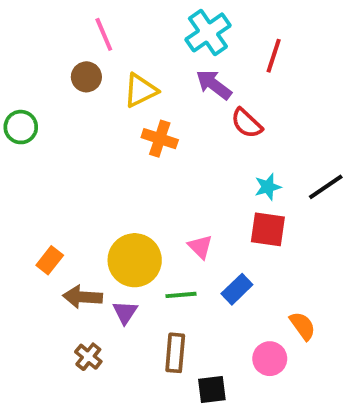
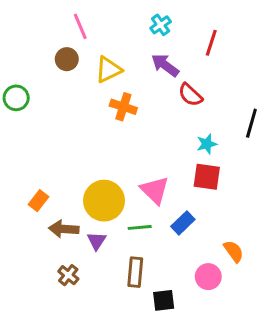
cyan cross: (208, 32) -> (161, 25), size x0.6
black line: (326, 187) -> (251, 123), moved, turned -40
pink triangle: (200, 247) -> (155, 190), size x1.5

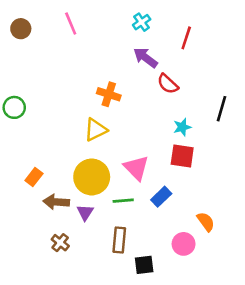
brown circle: (67, 59) -> (21, 29), moved
yellow triangle: (108, 70) -> (96, 130), moved
green circle: (16, 98) -> (14, 107), moved

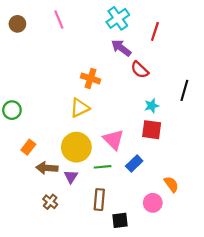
cyan cross: (142, 22) -> (118, 18), size x1.5
green circle: (14, 107) -> (12, 110), moved

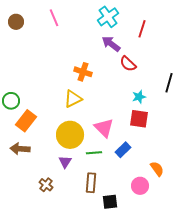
orange rectangle: (28, 147) -> (26, 121), moved, size x1.5
brown arrow: (47, 168) -> (20, 149), moved

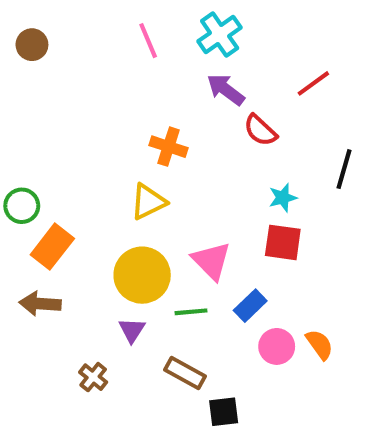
pink line: (54, 18) -> (148, 41), moved
red line: (142, 29) -> (313, 83), moved, turned 36
brown rectangle: (91, 183) -> (185, 373), turned -66
pink circle: (140, 186) -> (277, 346), moved

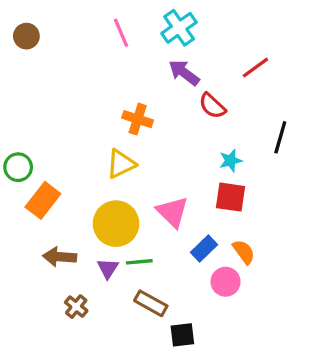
brown arrow: (40, 304) -> (60, 257), moved
green line: (191, 312) -> (139, 262), moved
orange semicircle: (319, 344) -> (244, 252), moved

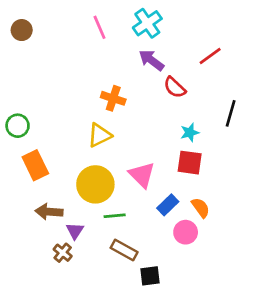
green circle: (18, 167) -> (18, 126), moved
orange rectangle: (43, 200) -> (35, 165), turned -64
purple triangle: (108, 268) -> (75, 231), moved

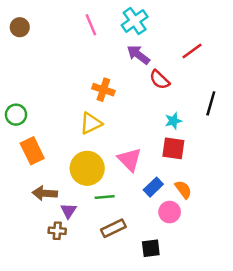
brown rectangle: (124, 250) -> (113, 228), turned -55
brown cross: (63, 253) -> (57, 231), turned -35
black square: (150, 276) -> (151, 248), moved

